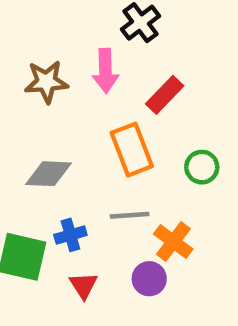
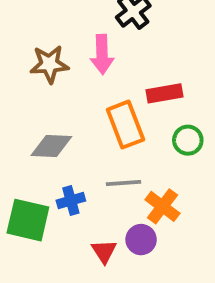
red rectangle: (165, 95) -> (164, 93), moved, turned 36
red triangle: (84, 285) -> (104, 251), moved

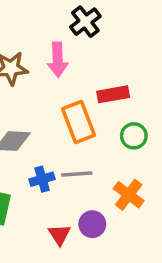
blue cross: (71, 201) -> (42, 179), moved
orange cross: (162, 206) -> (129, 195), moved

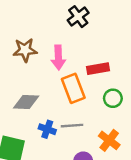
pink arrow: (58, 60) -> (58, 57), moved
blue cross: (42, 179) -> (47, 129), turned 35

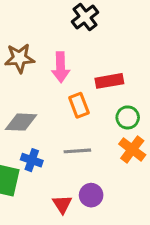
orange rectangle: (73, 88) -> (79, 105), size x0.7
blue cross: (47, 129) -> (32, 160), moved
orange cross: (109, 140) -> (132, 149), moved

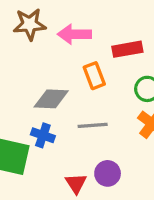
pink arrow: (61, 67) -> (74, 34), turned 92
gray diamond: (21, 122) -> (51, 99), moved

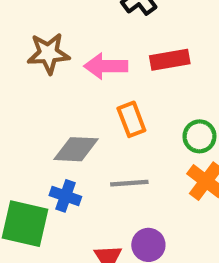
red rectangle: (127, 49) -> (170, 60), moved

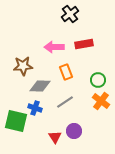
brown star: (48, 53) -> (23, 66), moved
gray line: (129, 183) -> (65, 102), turned -30

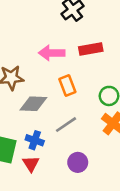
blue cross: (35, 108) -> (35, 140), moved
red triangle: (55, 137) -> (31, 164), moved

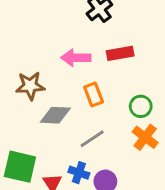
blue cross: (35, 140) -> (79, 173), moved

